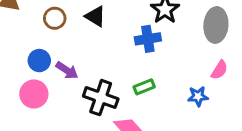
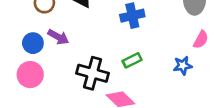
purple arrow: (67, 70) -> (58, 37), moved

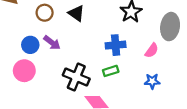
blue cross: (132, 16) -> (116, 45), moved
pink semicircle: (201, 40) -> (152, 51), moved

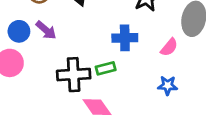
green rectangle: (111, 71) -> (106, 68), moved
black cross: (76, 77) -> (74, 75), turned -30

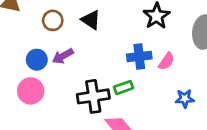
purple arrow: (46, 30) -> (63, 56), turned 115
pink semicircle: (169, 47) -> (166, 61), moved

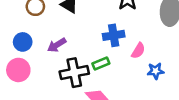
purple arrow: (63, 56) -> (57, 45), moved
pink semicircle: (166, 61) -> (138, 51), moved

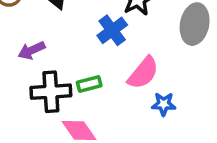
blue cross: (114, 35) -> (112, 30), moved, turned -35
pink semicircle: (138, 51) -> (143, 73), size x1.5

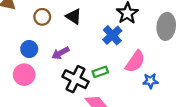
black cross: (51, 92) -> (76, 79), turned 35

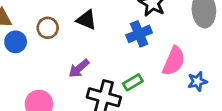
blue cross: (112, 35) -> (139, 34), turned 30
blue circle: (29, 49) -> (16, 42), moved

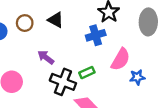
purple arrow: (79, 68) -> (46, 57), turned 72

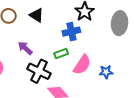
pink semicircle: (121, 59) -> (82, 65), moved
green rectangle: (87, 73) -> (61, 53), moved

